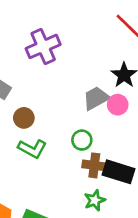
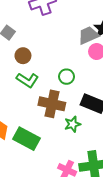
gray trapezoid: (96, 98) -> (88, 35), moved
brown cross: (94, 165) -> (52, 104), moved, size x1.4

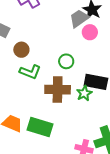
green star: (73, 124) -> (84, 93), moved

